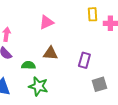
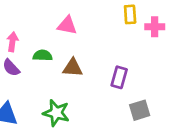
pink triangle: (46, 22) -> (67, 25), turned 35
green semicircle: (28, 65) -> (43, 55), moved

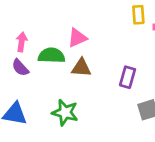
pink triangle: (67, 25) -> (77, 38), moved, turned -35
green semicircle: (43, 55) -> (51, 55), size x1.4

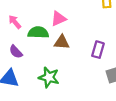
pink arrow: (22, 42) -> (15, 22), turned -48
purple semicircle: (20, 68) -> (16, 52), moved

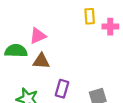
purple rectangle: (98, 50) -> (62, 89), moved

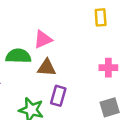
pink cross: (110, 27) -> (108, 68), moved
purple rectangle: (62, 89) -> (58, 96), moved

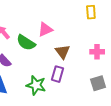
green semicircle: (18, 56) -> (26, 43), turned -150
brown triangle: (47, 68) -> (63, 52), moved, turned 49

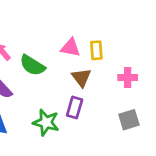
yellow rectangle: (91, 12) -> (96, 50), moved
pink triangle: (45, 29) -> (70, 48), moved, turned 35

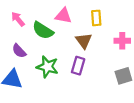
pink triangle: (70, 48) -> (63, 16), moved
green star: (46, 122) -> (47, 67), moved

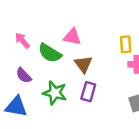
yellow rectangle: (96, 18) -> (126, 44), moved
brown triangle: (84, 41) -> (83, 64), moved

